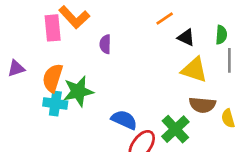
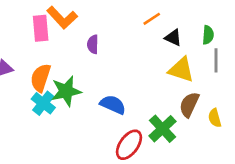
cyan cross: (55, 104) -> (43, 103), turned 30
brown semicircle: (202, 105) -> (189, 105), turned 110
blue semicircle: (124, 120) -> (113, 105), moved

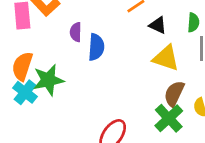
blue semicircle: (113, 105) -> (96, 47), moved, turned 70
green cross: (162, 129) -> (169, 118), moved

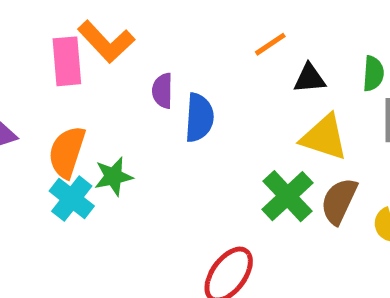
black triangle: (158, 25) -> (310, 78), turned -30
green star: (48, 80) -> (113, 177), size x0.7
green cross: (169, 118) -> (287, 196), moved

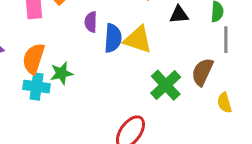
yellow triangle: (324, 137) -> (138, 40), moved
cyan cross: (72, 199) -> (37, 87), turned -30
brown semicircle: (339, 201) -> (202, 72), moved

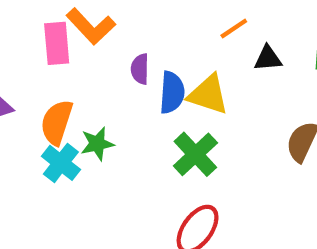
green cross: (166, 85) -> (195, 154), moved
cyan cross: (37, 87) -> (61, 163), turned 30

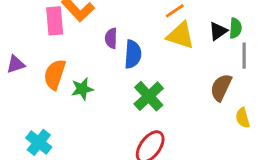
black triangle: (268, 58) -> (218, 31), moved, turned -30
yellow triangle: (208, 95) -> (181, 35), moved
cyan cross: (61, 163) -> (39, 142), moved

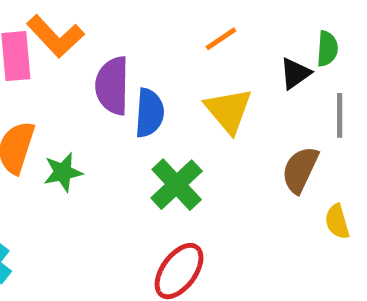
green semicircle: (235, 28) -> (327, 49), moved
yellow triangle: (181, 35) -> (228, 110), moved, turned 32
purple semicircle: (111, 38) -> (112, 86), size x1.6

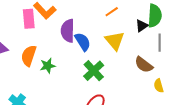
green semicircle: (327, 49) -> (155, 16), size x1.6
blue semicircle: (149, 113) -> (83, 42), turned -36
brown semicircle: (300, 170) -> (144, 65), turned -78

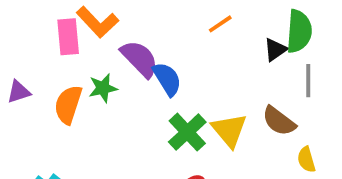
purple semicircle: (68, 31) -> (140, 59), turned 135
yellow triangle: (115, 41) -> (229, 130), moved
green star: (48, 66) -> (103, 88), moved

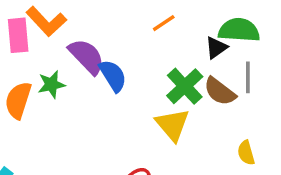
green semicircle: (299, 31) -> (239, 30), turned -90
brown semicircle: (279, 121) -> (220, 91), moved
green cross: (187, 132) -> (185, 86), moved

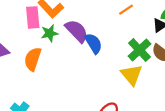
green star: (51, 84) -> (50, 33), moved

